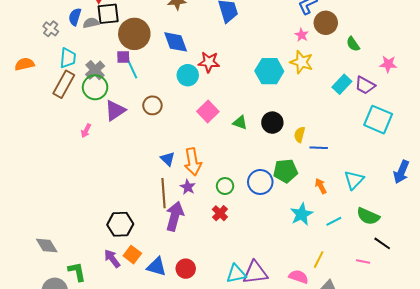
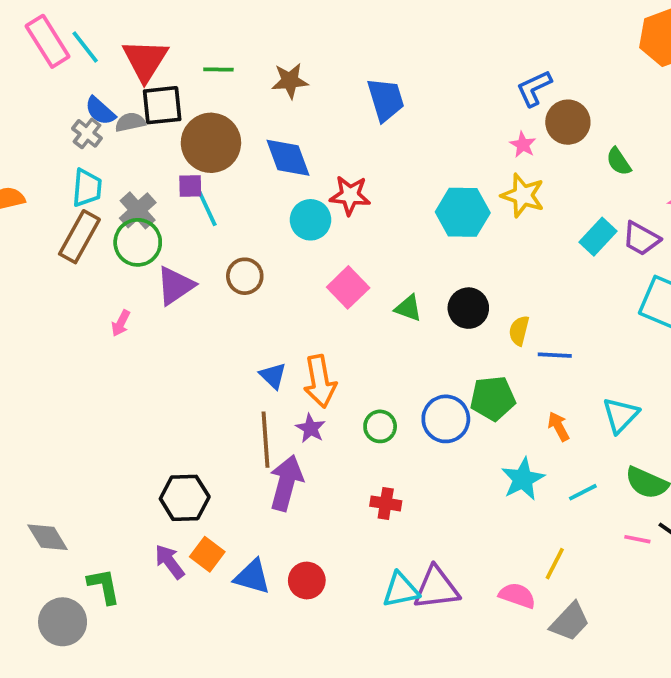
blue semicircle: (75, 17) -> (100, 111), turned -66
gray cross: (51, 29) -> (87, 133), moved
red cross: (220, 213) -> (386, 503), moved, turned -35
pink line: (363, 262) -> (637, 539), moved

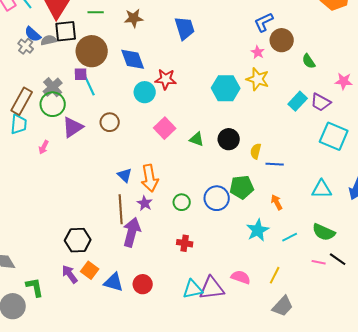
cyan trapezoid: (87, 188) -> (19, 124), moved
cyan triangle: (621, 415) -> (322, 189), moved, turned 45
pink semicircle: (517, 596) -> (241, 277), moved

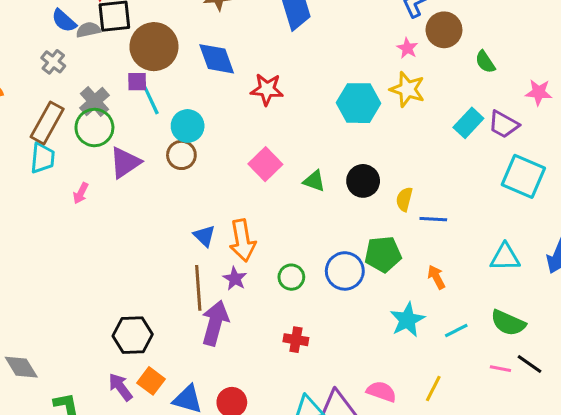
gray cross: (26, 46) -> (53, 62), moved
cyan circle: (145, 92) -> (188, 126), moved

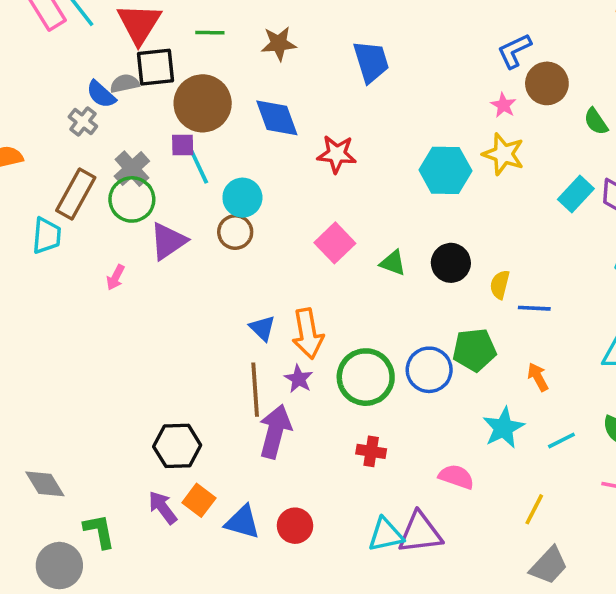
blue semicircle: (64, 21) -> (101, 94), moved
cyan trapezoid: (43, 158) -> (47, 236), moved
green circle: (291, 277) -> (366, 377), size x1.8
pink semicircle: (381, 392) -> (456, 477), moved

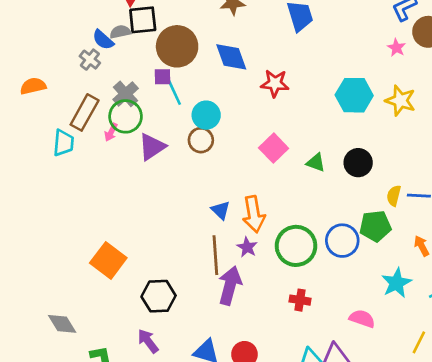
yellow star: (503, 154) -> (400, 101), moved
pink arrow: (116, 277) -> (111, 132), moved
yellow semicircle: (500, 285) -> (394, 196), moved
orange square: (199, 500) -> (108, 260), moved, size x1.5

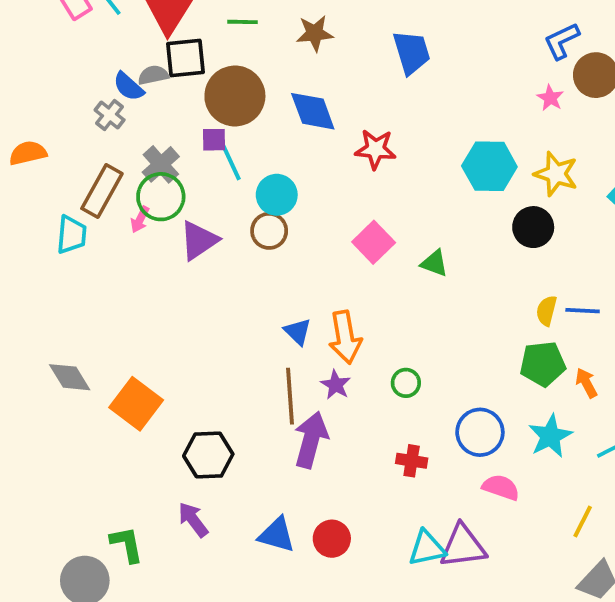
black circle: (358, 163) -> (533, 227), moved
green pentagon: (375, 226) -> (543, 364), moved
blue circle: (342, 241) -> (480, 432), moved
green circle: (296, 246) -> (406, 383), size x0.5
gray diamond: (62, 324) -> (70, 377), moved

